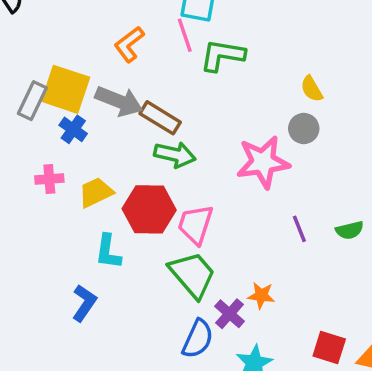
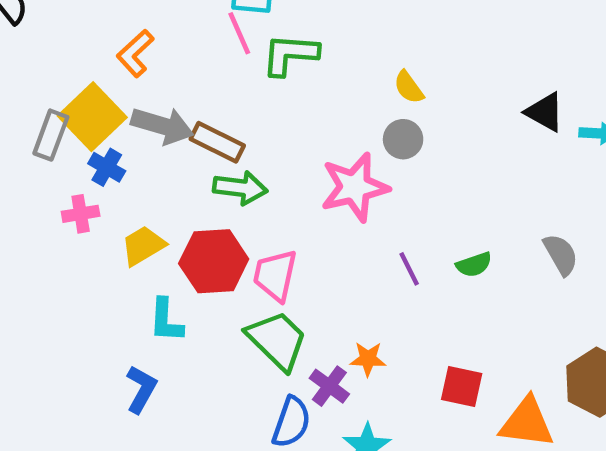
orange L-shape: (129, 44) -> (135, 53), moved
yellow square: (66, 89) -> (92, 117), turned 33
pink cross: (49, 179) -> (81, 214), moved
red square: (329, 348) -> (462, 386), moved

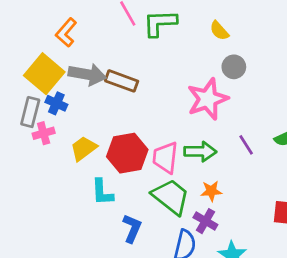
yellow semicircle: (409, 87) -> (219, 31), moved
gray rectangle: (51, 135) -> (30, 112), moved
green arrow: (240, 188) -> (200, 151), moved
orange star: (368, 359) -> (211, 191), moved
blue L-shape: (141, 389) -> (132, 228), moved

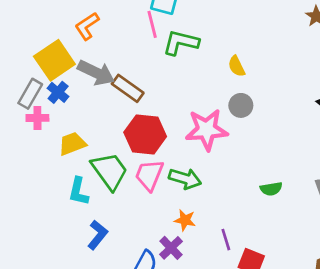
purple line: (246, 145) -> (226, 240), moved
red hexagon: (127, 153) -> (145, 134), moved
green trapezoid: (171, 197) -> (110, 171), moved

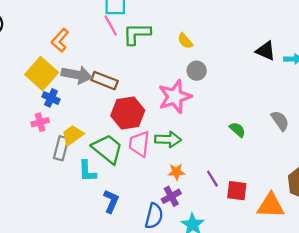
gray rectangle: (30, 94) -> (61, 148), moved
green semicircle: (271, 189) -> (237, 130), turned -114
purple cross: (171, 248) -> (171, 196), turned 30

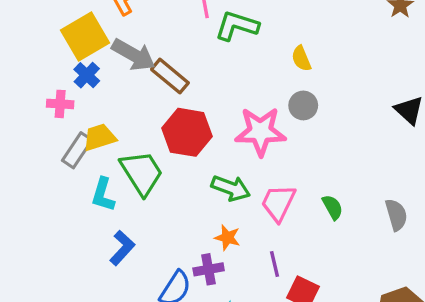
pink trapezoid: (139, 144) -> (278, 203), moved

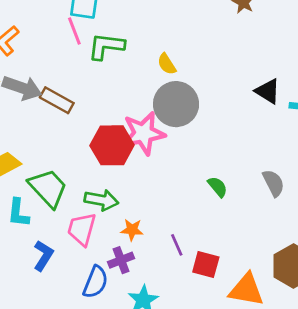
gray circle: (303, 105) -> (176, 104), size x1.8
red hexagon: (187, 132) -> (112, 145), moved
green arrow: (231, 188) -> (101, 200), moved
pink trapezoid: (278, 203) -> (82, 229), moved

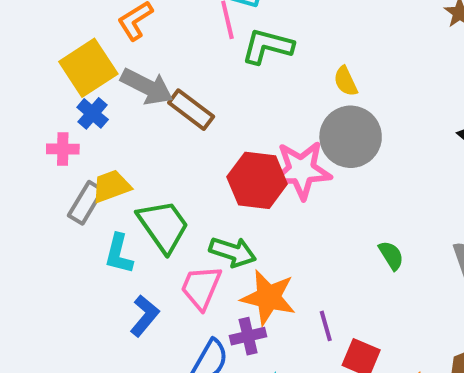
orange star: (132, 230) -> (268, 297), size x1.8

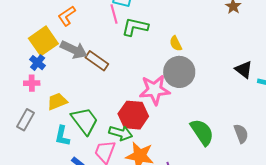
blue cross: (93, 113) -> (38, 63), moved
red hexagon: (257, 180) -> (133, 115), moved
gray rectangle: (86, 203) -> (25, 120), moved
green semicircle: (391, 255) -> (202, 132), size x1.8

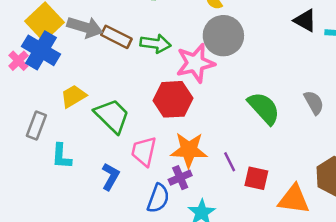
blue cross: (38, 63) -> (41, 50), size x1.8
pink cross: (32, 83) -> (18, 61), moved, turned -35
green arrow: (121, 133) -> (155, 44), moved
cyan L-shape: (62, 136) -> (61, 156), moved

